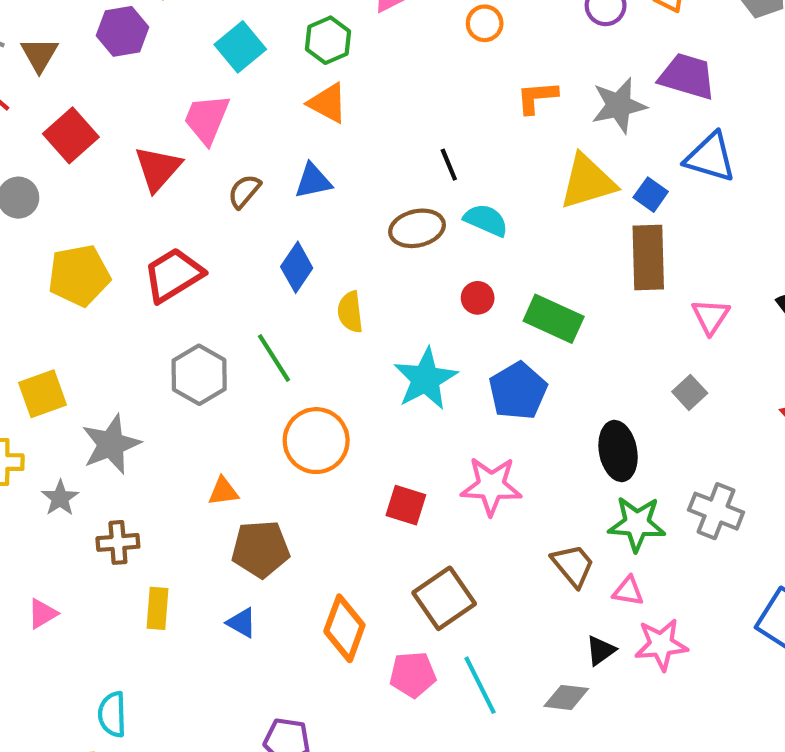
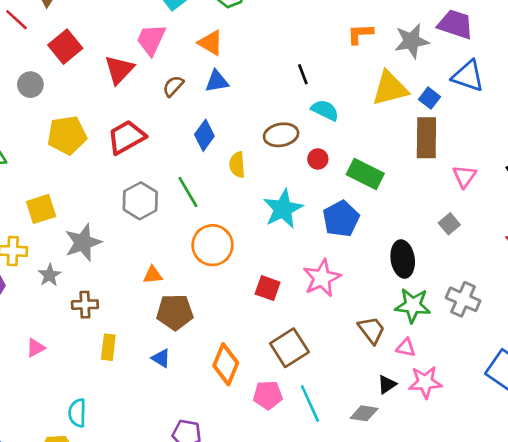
orange triangle: (328, 103) -> (211, 43), moved
brown ellipse: (417, 228) -> (281, 135), moved
pink star: (491, 486) -> (322, 278), turned -30

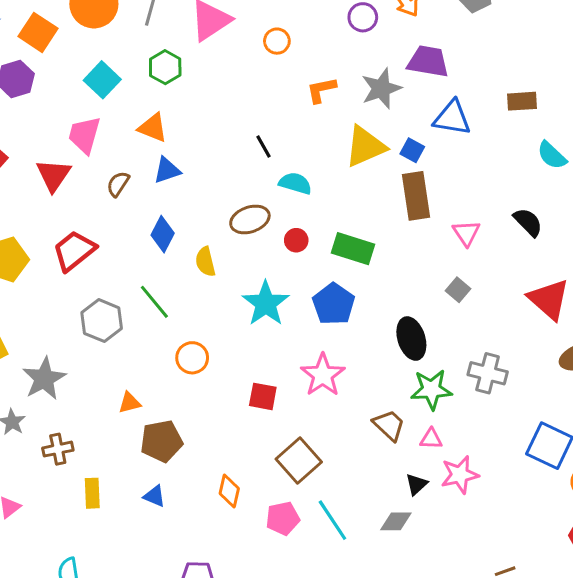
orange circle: (212, 245) -> (192, 358), size x0.7
orange diamond: (226, 364) -> (229, 491), size x0.7

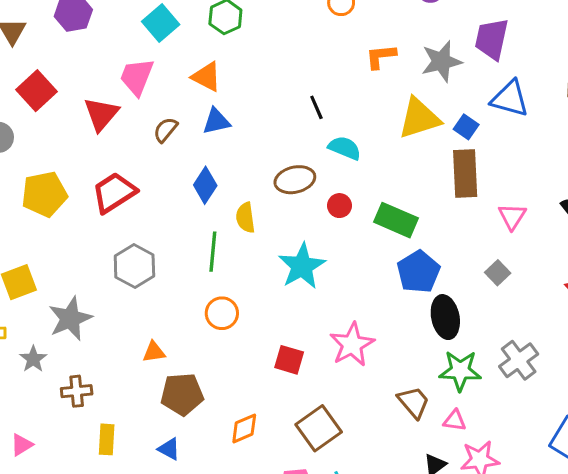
purple trapezoid: (428, 61) -> (492, 39), turned -93
green line: (154, 302) -> (213, 252), moved, turned 39
blue pentagon: (334, 304) -> (418, 272), moved
gray cross: (488, 373) -> (519, 360), turned 33
orange diamond: (229, 491) -> (244, 429), moved, turned 48

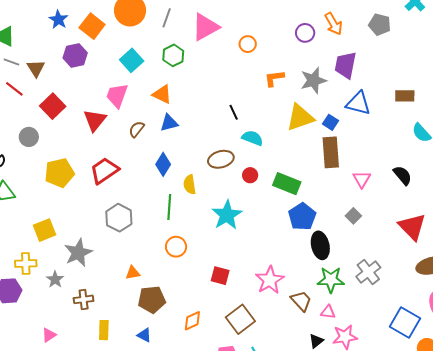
pink star: (352, 345) -> (270, 280), moved

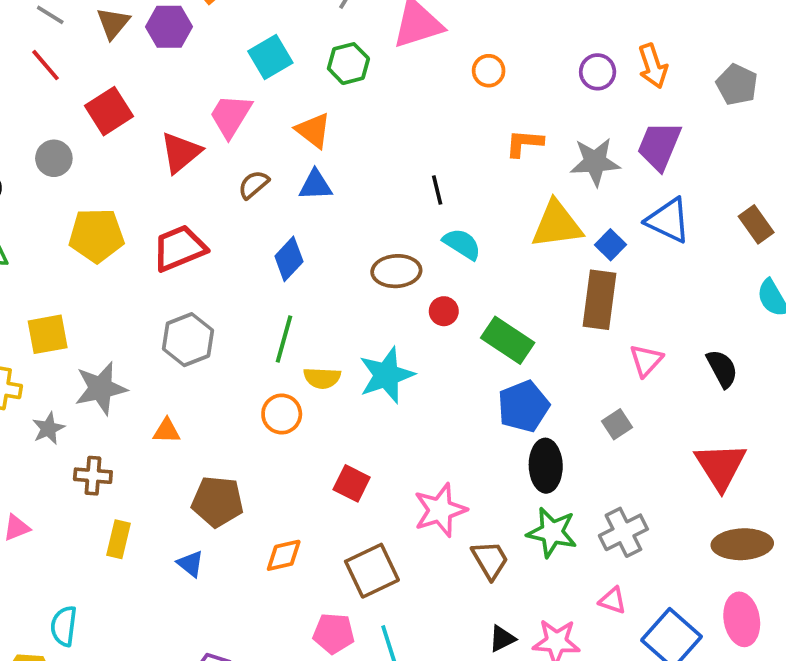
brown triangle: (36, 68) -> (113, 23), moved
brown rectangle: (405, 96) -> (756, 224), turned 42
yellow semicircle: (190, 185) -> (322, 378), moved, turned -90
orange triangle: (133, 273) -> (167, 431), moved
pink triangle: (328, 312) -> (613, 600), moved

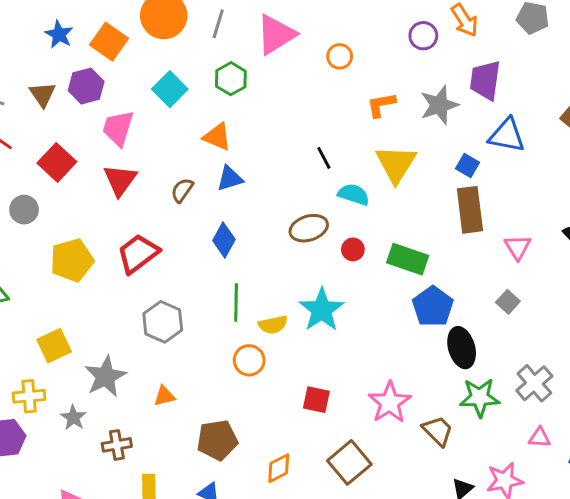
pink trapezoid: (231, 116) -> (118, 128), moved
yellow triangle: (557, 225) -> (396, 164), moved, turned -36

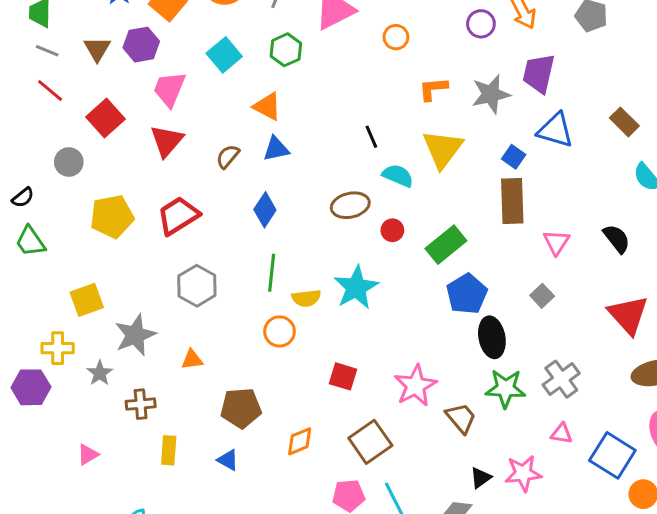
green rectangle: (408, 259) -> (446, 245), turned -63

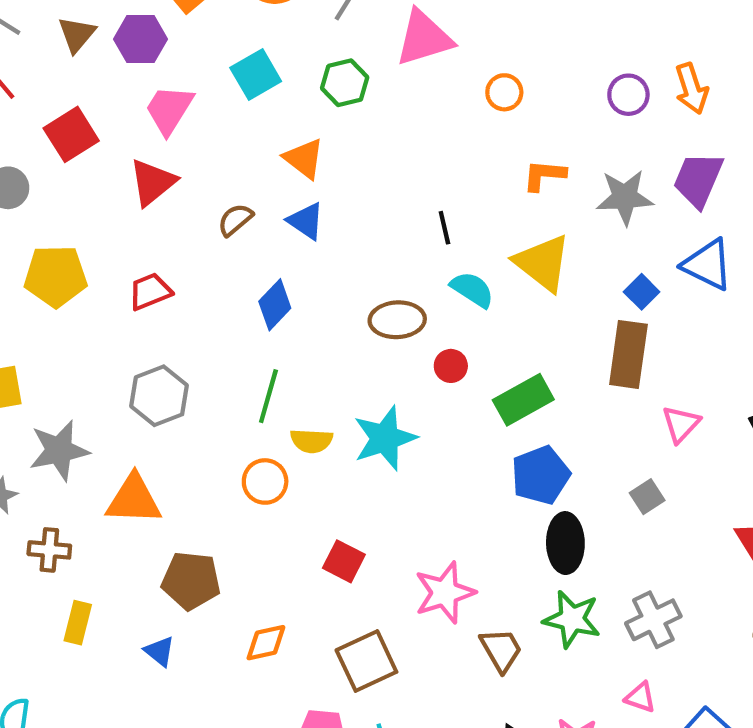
blue triangle: (276, 149) -> (306, 221), turned 36
yellow triangle: (443, 149) -> (543, 263), turned -39
red trapezoid: (178, 216) -> (150, 291), size x0.7
orange triangle: (192, 360) -> (134, 500), size x1.8

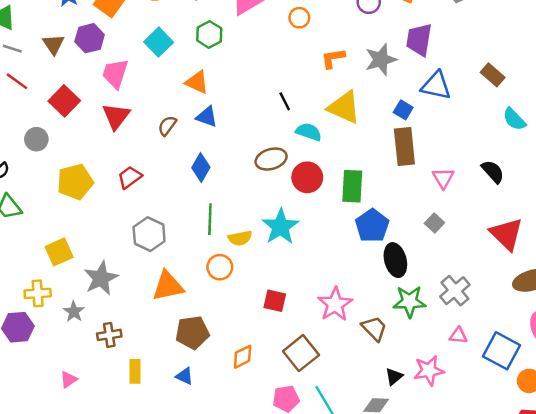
red circle: (451, 366) -> (307, 177), size x1.6
green rectangle: (523, 400) -> (352, 186), turned -44
orange triangle: (134, 500) -> (168, 286), moved

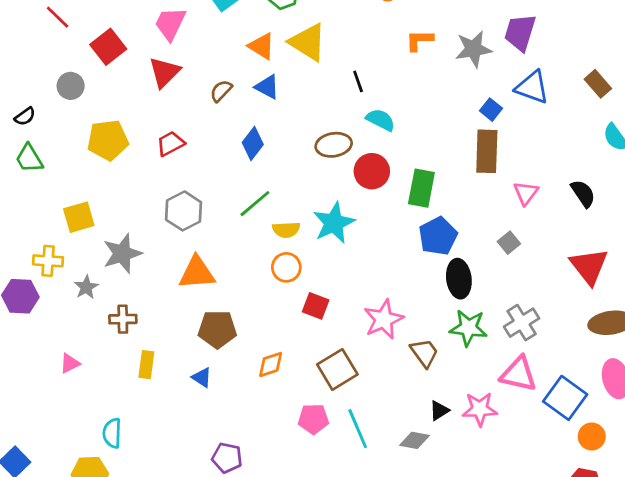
yellow triangle: (344, 107) -> (308, 42), moved
green line: (210, 219) -> (255, 204), turned 40
orange circle: (220, 267) -> (286, 267), moved
pink triangle: (458, 336) -> (518, 374), size x1.8

